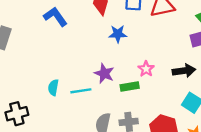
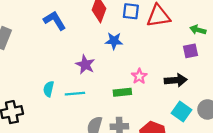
purple star: (104, 73) -> (85, 65), moved

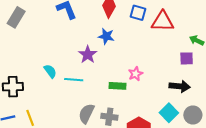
blue star: (114, 41) -> (106, 36), moved
black arrow: (176, 80) -> (180, 86), moved
cyan semicircle: (49, 89) -> (50, 71), turned 120

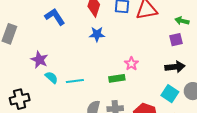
purple star: (88, 55) -> (39, 60), moved

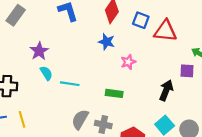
pink star: (131, 64) -> (128, 62), moved
black arrow: (175, 67) -> (166, 90), moved, turned -78

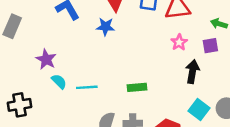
blue star: (107, 42) -> (105, 27), moved
pink star: (128, 62) -> (179, 42), moved

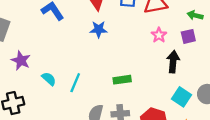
blue star: (105, 27) -> (99, 29), moved
purple star: (46, 59) -> (21, 60), moved
cyan line: (87, 87) -> (75, 83), turned -60

